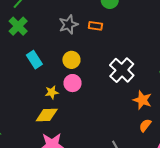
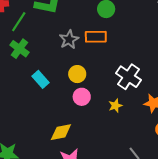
orange rectangle: (95, 26) -> (96, 37), size x1.5
yellow star: (52, 92) -> (115, 106), moved

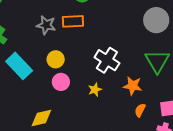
gray star: (69, 39) -> (46, 25), turned -30
cyan rectangle: (41, 79) -> (19, 66), size x1.5

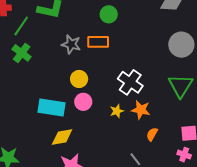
cyan rectangle: (19, 66) -> (51, 107), moved, turned -40
orange star: (133, 86) -> (141, 110), moved
orange semicircle: (140, 110) -> (152, 134), moved

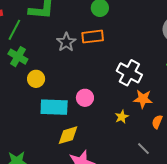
gray star: (71, 44) -> (66, 42), turned 30
yellow circle: (79, 79) -> (36, 79), moved
yellow star: (117, 111) -> (122, 117), moved

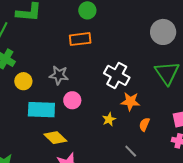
gray star: (66, 42) -> (59, 75), moved, turned -30
yellow diamond: (68, 135) -> (55, 138), turned 60

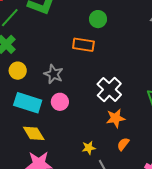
orange star: (130, 101) -> (116, 118), turned -30
yellow star: (109, 119) -> (89, 148), moved

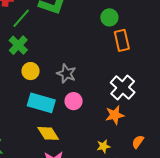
orange rectangle: (83, 45) -> (122, 40), moved, turned 70
orange star: (116, 118) -> (115, 115), moved

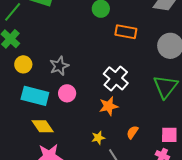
orange rectangle: (122, 40) -> (126, 32), moved, turned -65
gray star: (66, 74) -> (59, 66), turned 30

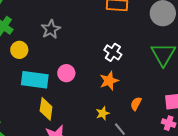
gray star: (59, 66) -> (51, 29), moved
white cross: (116, 78) -> (113, 52), size x0.7
yellow diamond: (43, 126) -> (46, 109), turned 50

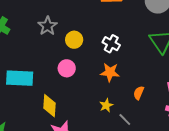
yellow circle: (19, 50) -> (74, 40), moved
cyan rectangle: (35, 80) -> (20, 78), moved
orange star: (109, 81) -> (110, 72), turned 30

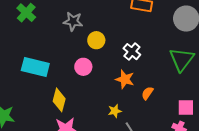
gray star: (48, 26) -> (73, 21), turned 30
orange semicircle: (139, 93) -> (147, 93), moved

